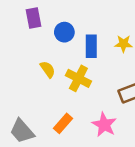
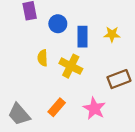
yellow semicircle: (48, 69) -> (43, 58), turned -147

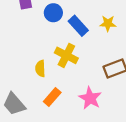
blue rectangle: (83, 37) -> (78, 26), turned -42
yellow semicircle: (43, 58) -> (40, 68), moved

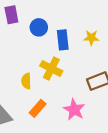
blue rectangle: (78, 26) -> (63, 40), turned 36

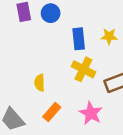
blue circle: (39, 27) -> (51, 13), moved
yellow cross: (51, 68) -> (83, 69), moved

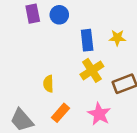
yellow cross: (83, 69) -> (92, 70), turned 30

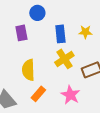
purple rectangle: (33, 14) -> (21, 33), moved
yellow semicircle: (48, 84) -> (28, 70), size x1.5

